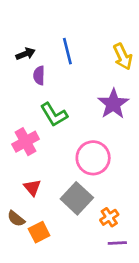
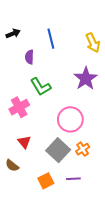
black arrow: (26, 54) -> (13, 34), moved
orange cross: (109, 217) -> (83, 149), moved
orange square: (39, 232) -> (46, 181), moved
purple line: (117, 243) -> (73, 179), moved

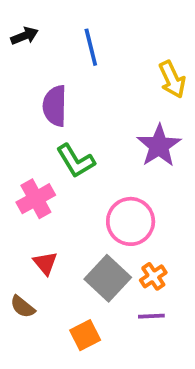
black arrow: (13, 34) -> (24, 36), moved
blue line: (51, 39) -> (91, 47), moved
purple semicircle: (29, 57) -> (55, 106), size x1.5
purple line: (73, 179) -> (151, 316), moved

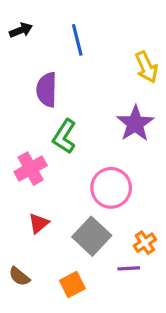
green L-shape: (76, 161) -> (64, 136), turned 64
red triangle: (45, 263) -> (39, 223), turned 30
orange cross: (153, 276) -> (145, 243), moved
brown semicircle: (23, 307) -> (19, 276), moved

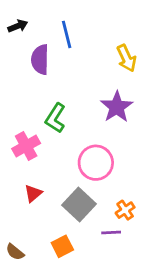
purple semicircle: (47, 90) -> (40, 60), moved
brown semicircle: (19, 276) -> (15, 252), moved

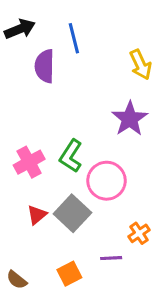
black arrow: (18, 26) -> (20, 29), size x1.4
green L-shape: (55, 118) -> (71, 156), moved
gray square: (79, 205) -> (72, 213), moved
purple line: (111, 232) -> (111, 258), moved

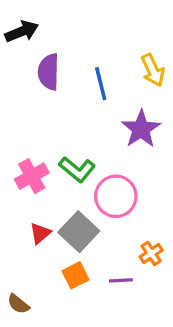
blue line: (74, 38) -> (101, 84), moved
green L-shape: (71, 156) -> (77, 169), turned -84
orange square: (69, 274) -> (75, 275), moved

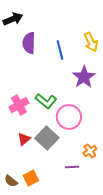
orange square: (75, 275) -> (31, 178), moved

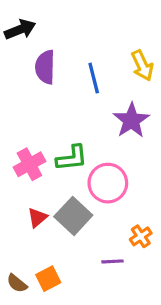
green L-shape: (46, 101) -> (72, 158), turned -45

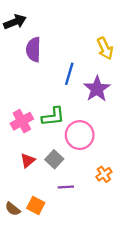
blue line: (94, 78) -> (69, 74), moved, turned 30
gray square: (73, 216) -> (54, 159), size x0.7
purple line: (113, 261) -> (66, 187), moved
orange square: (48, 279) -> (36, 205), turned -36

